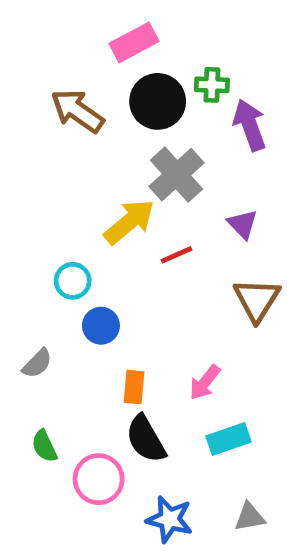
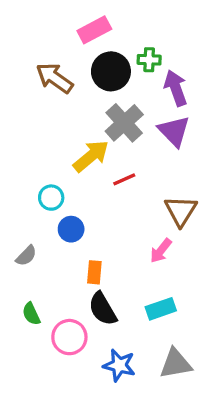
purple triangle: (243, 224) -> (174, 131), moved, size x1.5
pink arrow: (205, 382) -> (161, 251), moved
gray triangle: (250, 517) -> (176, 364), size x1.5

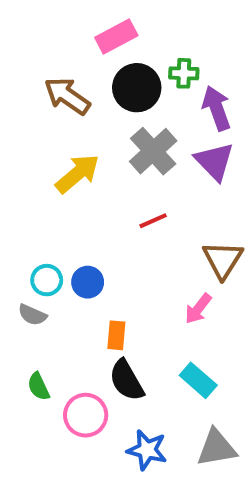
yellow arrow: (91, 156) -> (77, 174), moved
cyan circle: (51, 198) -> (47, 280), moved
gray semicircle: (26, 256) -> (32, 315), turned 70
cyan rectangle: (161, 309) -> (198, 380), turned 60

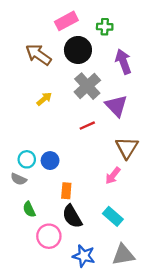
green cross: (184, 73) -> (105, 27), moved
purple triangle: (215, 161) -> (116, 106), moved
yellow arrow: (77, 174) -> (44, 99), size x0.6
green semicircle: (39, 386) -> (29, 209), moved

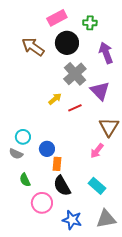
yellow arrow: (44, 99) -> (55, 99), moved
blue circle: (50, 161) -> (47, 149), moved

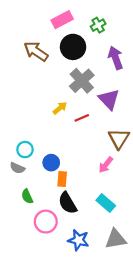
green cross: (90, 23) -> (98, 25), turned -32

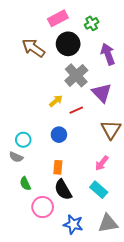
blue circle: (51, 163) -> (59, 135), moved
pink arrow: (106, 165) -> (102, 163), moved

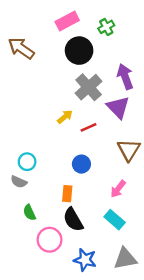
brown arrow: (33, 48) -> (21, 48), moved
purple arrow: (108, 54) -> (125, 77), moved
blue circle: (59, 135) -> (81, 164), moved

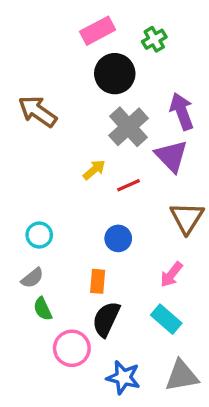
brown arrow: (21, 48) -> (38, 111), moved
gray semicircle: (19, 182) -> (32, 278), moved, turned -63
black semicircle: (73, 220) -> (106, 319), turned 55

